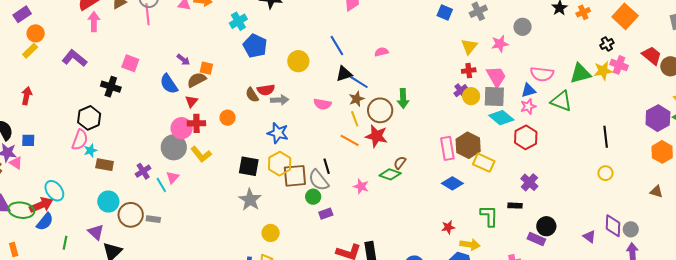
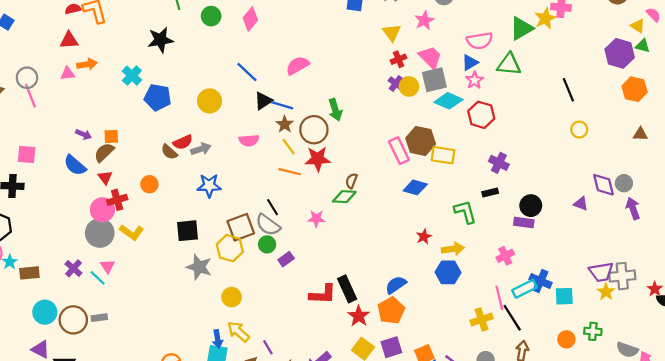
pink semicircle: (381, 52) -> (298, 65), size x1.5
yellow hexagon: (280, 164) -> (230, 248), moved

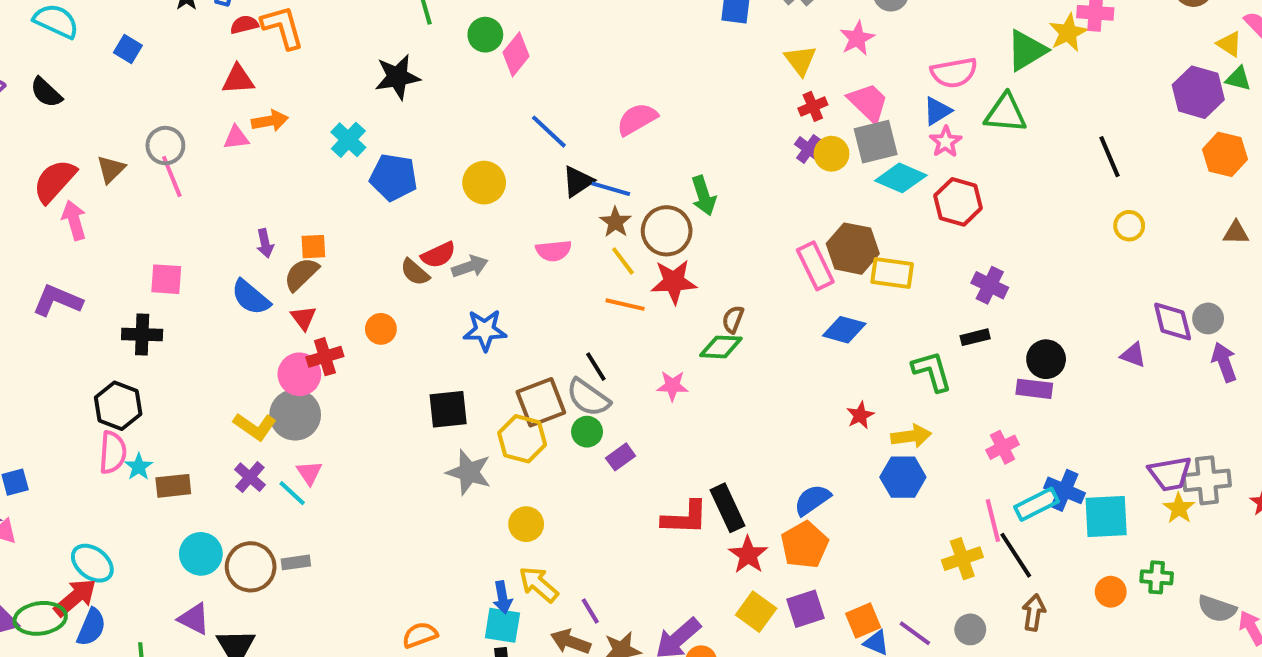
pink diamond: (250, 19) -> (516, 54), moved
purple arrow: (84, 134) -> (265, 243), turned 56
yellow L-shape: (132, 232) -> (255, 426), moved
cyan square: (564, 296) -> (1106, 516), size x1.4

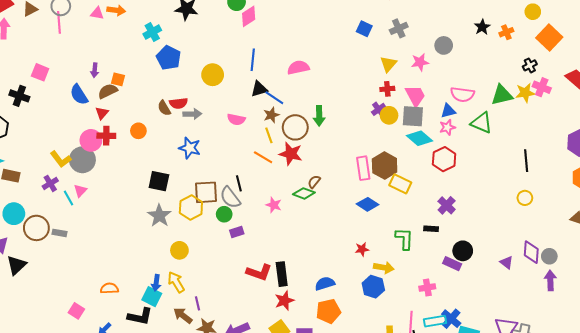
blue line: (549, 132) -> (253, 60), turned 35
orange pentagon: (805, 545) -> (328, 311), moved

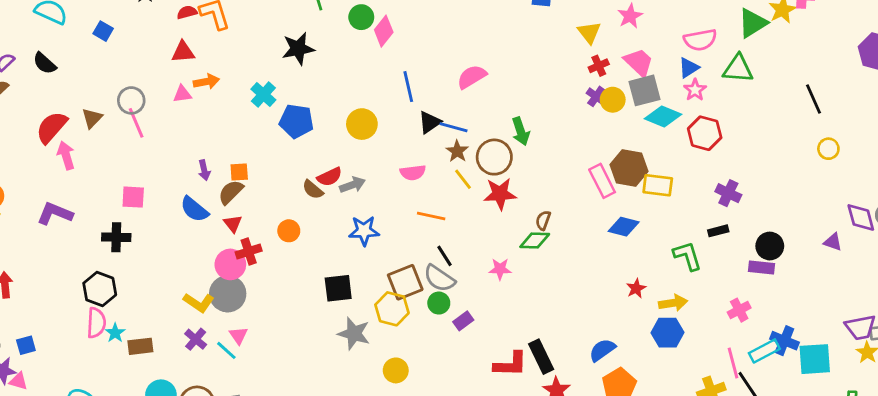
orange line: (263, 157) -> (431, 216), moved

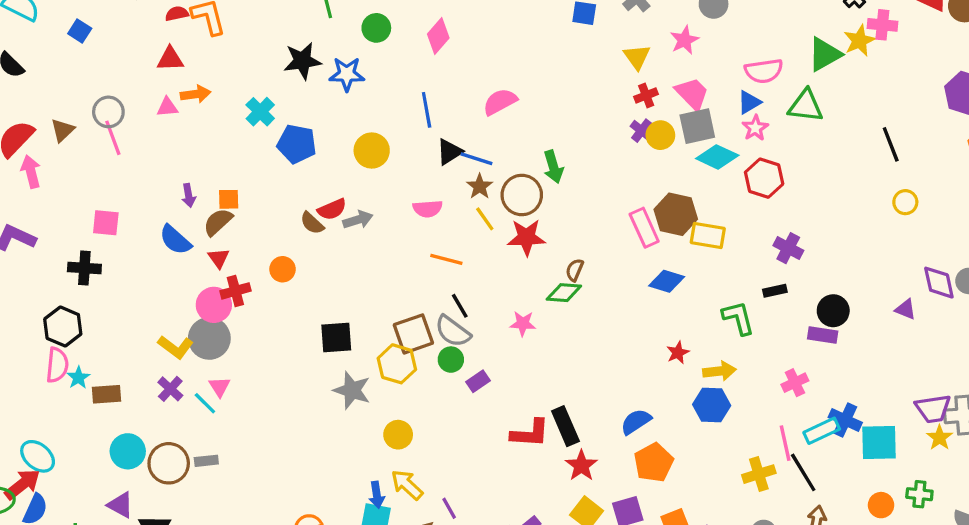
pink diamond: (384, 31) -> (438, 36), moved
blue star: (364, 231) -> (347, 74), moved

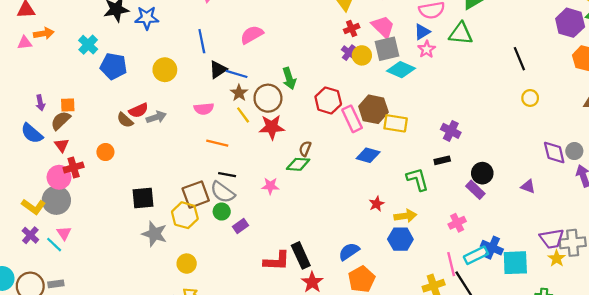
red hexagon: (764, 178) -> (328, 100), moved
black line: (460, 306) -> (227, 175), turned -48
purple triangle: (906, 309) -> (528, 186), moved
purple rectangle: (823, 335) -> (475, 190), turned 36

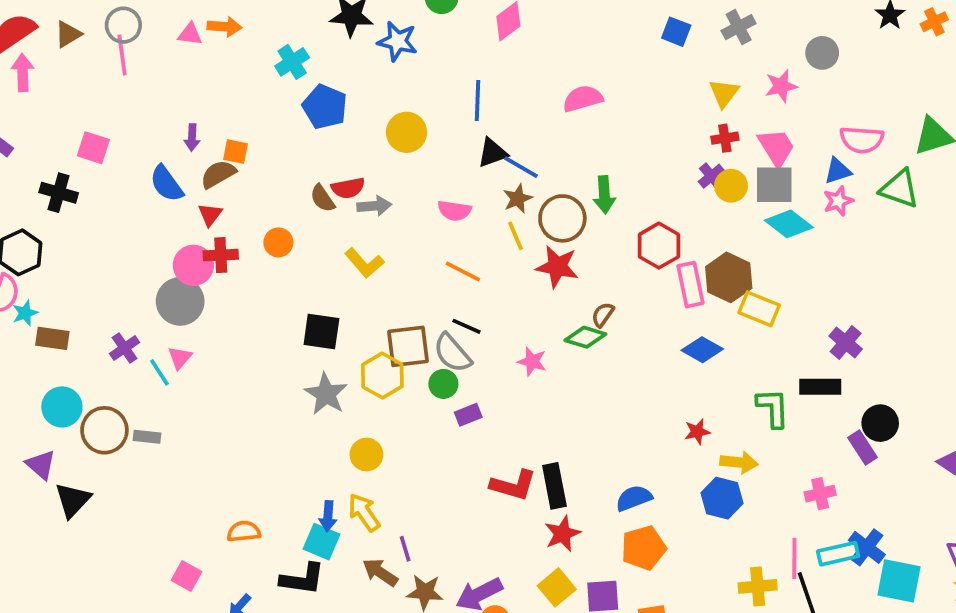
pink semicircle: (252, 35) -> (583, 99), moved
black rectangle: (442, 160) -> (820, 387), size x1.5
yellow L-shape: (33, 207) -> (364, 263), moved

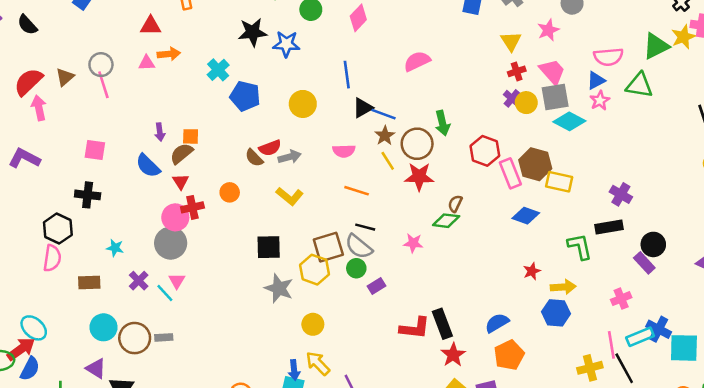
black cross: (59, 193) -> (88, 195), moved
cyan star: (25, 313) -> (115, 248), moved, turned -30

